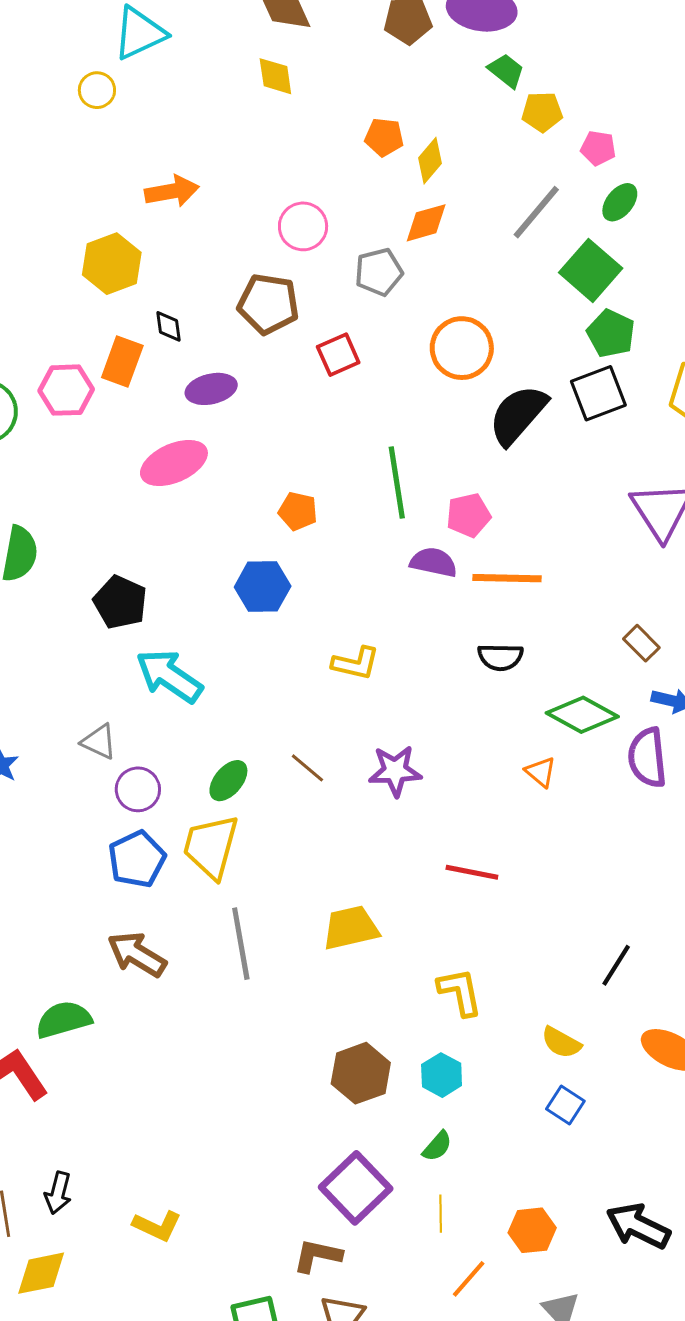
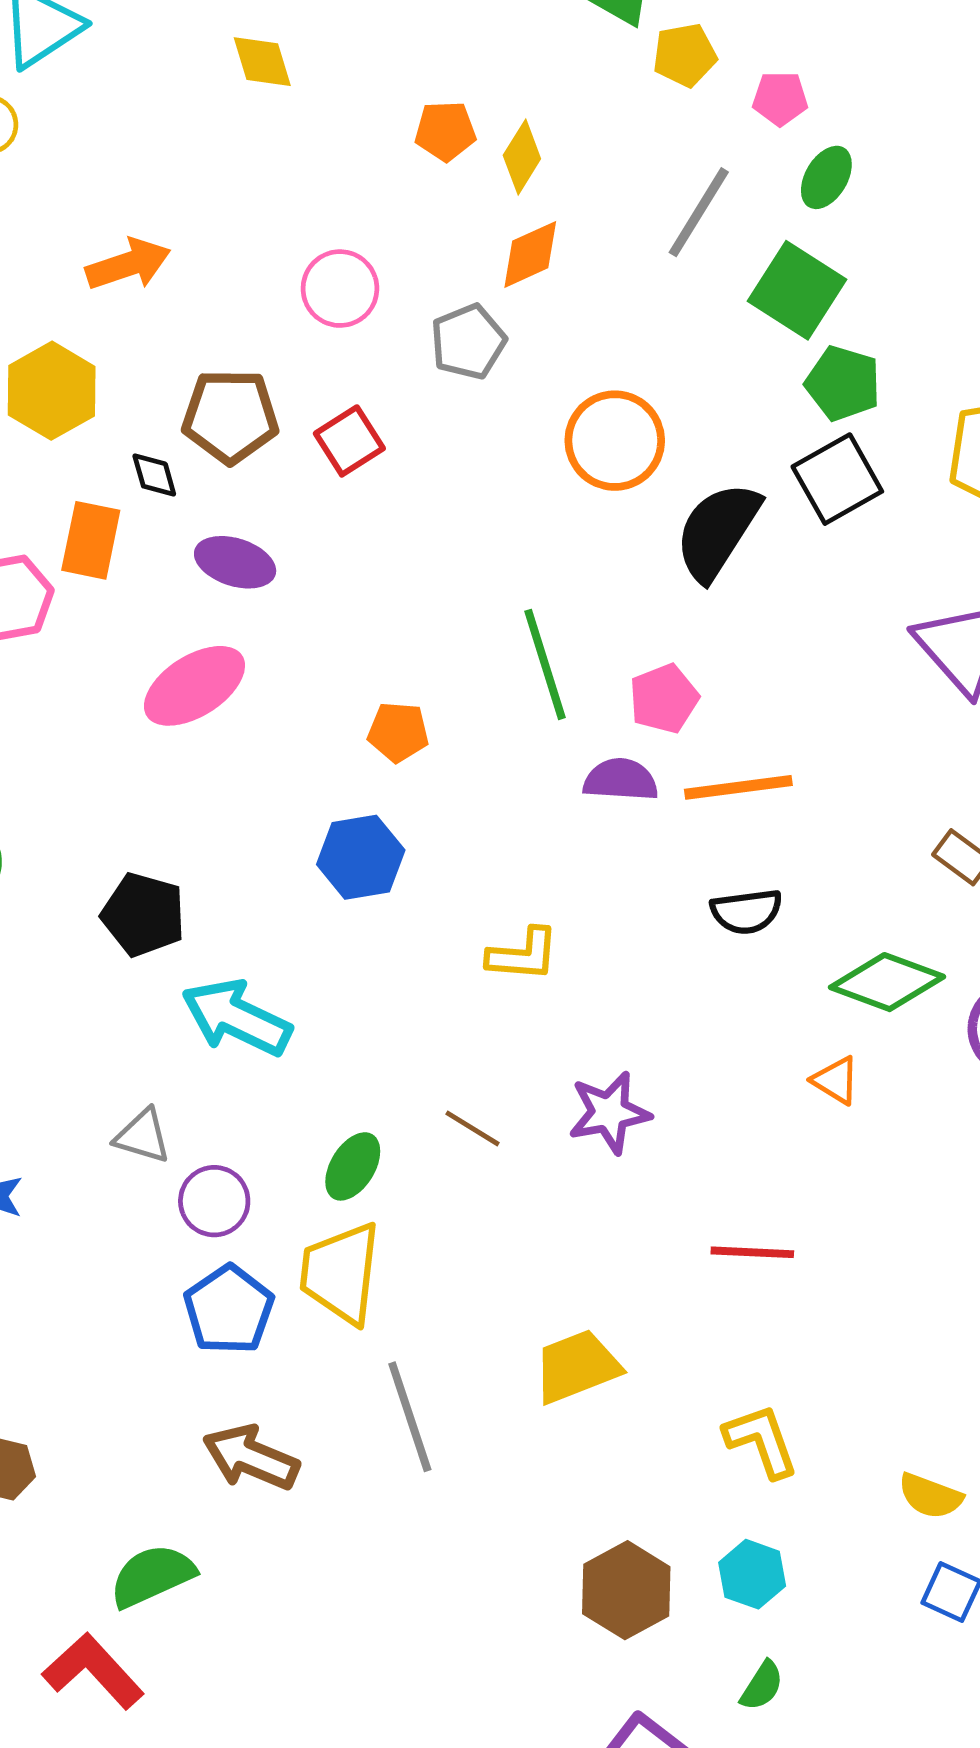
brown pentagon: (268, 304) -> (230, 416), moved
red square: (338, 355) -> (349, 441), moved
purple ellipse: (211, 389) -> (235, 562), turned 39

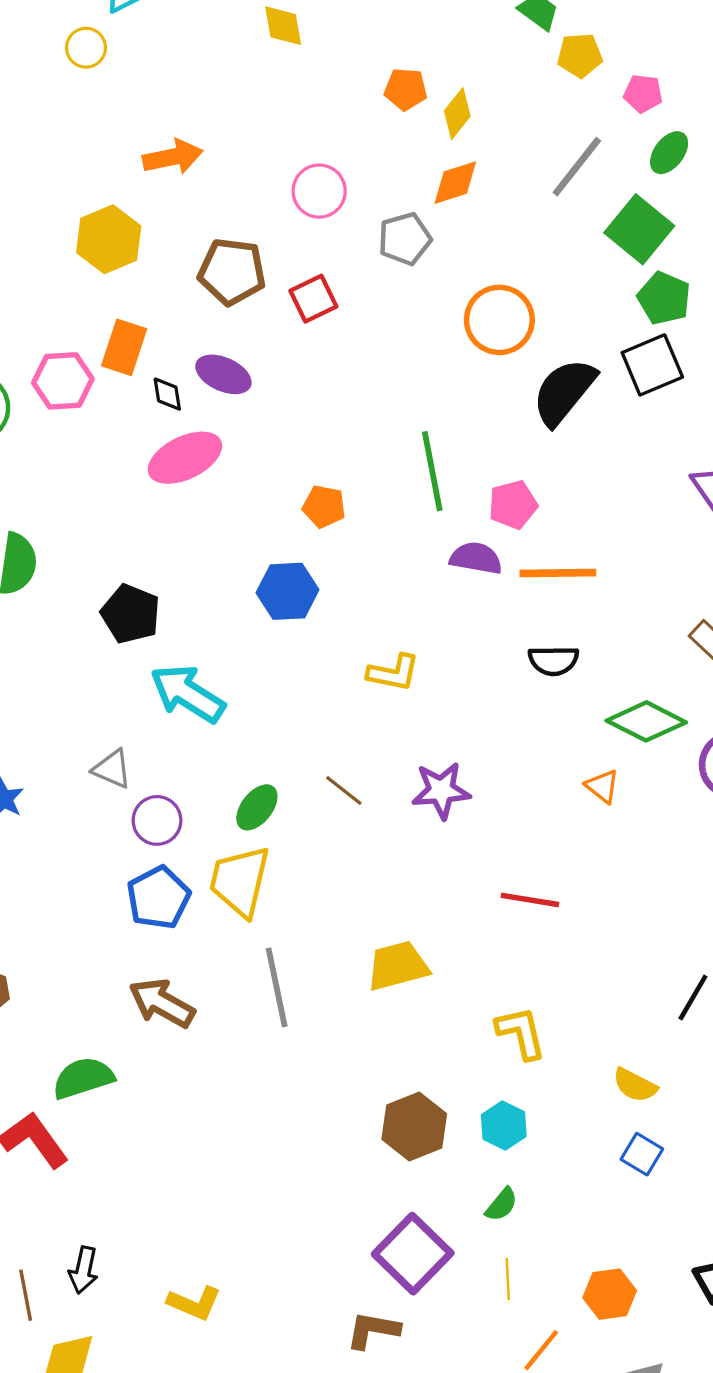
black diamond: (154, 475) -> (167, 394), moved

